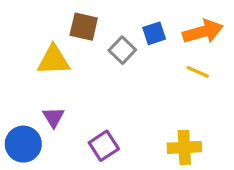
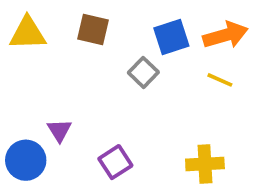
blue square: (154, 33) -> (171, 37), size x1.4
gray square: (122, 50) -> (143, 72), moved
yellow triangle: (53, 60) -> (28, 33), moved

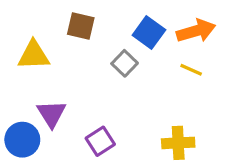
yellow triangle: (28, 33) -> (34, 55), moved
blue square: (171, 37) -> (149, 32), turned -36
purple triangle: (59, 130) -> (52, 114), size x1.4

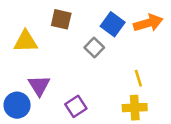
yellow line: (191, 70) -> (138, 78), moved, turned 49

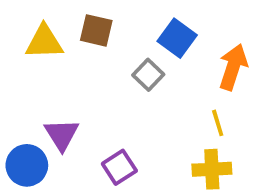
orange arrow: (148, 23) -> (233, 67), moved, turned -56
yellow triangle: (26, 41) -> (44, 42), moved

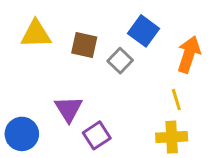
brown square: (96, 30) -> (84, 45), moved
purple triangle: (62, 135) -> (69, 109), moved

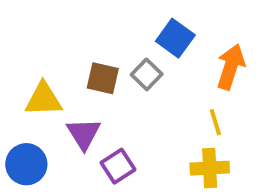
yellow triangle: (36, 34) -> (44, 99), moved
brown square: (84, 45) -> (103, 78), moved

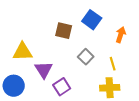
orange arrow: (231, 67) -> (121, 35), size x0.7
gray square: (147, 74) -> (86, 57), moved
brown square: (103, 78) -> (64, 31), moved

